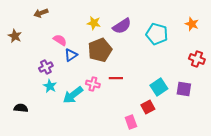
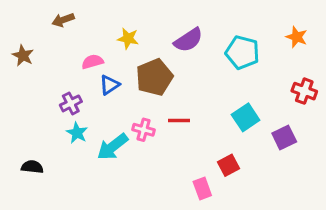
yellow star: (94, 23) -> (128, 39), moved
pink semicircle: (60, 40) -> (92, 62), turned -48
cyan square: (159, 87) -> (246, 117), moved
purple square: (184, 89) -> (284, 137), turned -35

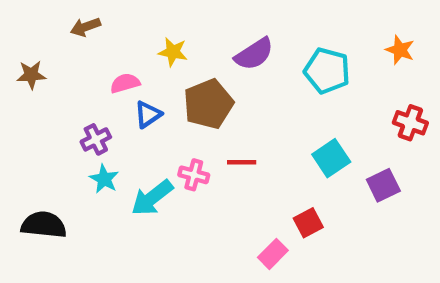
brown star: (23, 56) -> (31, 75), turned -30
black semicircle: (32, 167) -> (44, 225), size x1.5
pink rectangle: (202, 188) -> (273, 254), turned 65

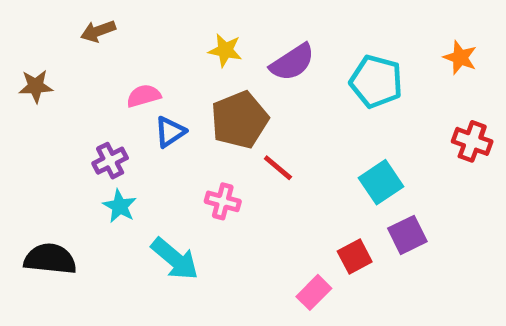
yellow star: (173, 52) -> (225, 50), moved
red line: (242, 162) -> (278, 168), moved, turned 40
purple square: (383, 185) -> (407, 235), moved
cyan arrow: (152, 198) -> (175, 259), moved, turned -102

